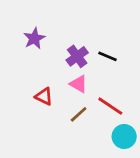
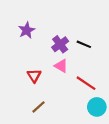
red triangle: (44, 96) -> (34, 76), turned 32
brown line: (79, 114) -> (38, 107), moved

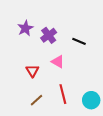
purple cross: (60, 44) -> (49, 35), moved
red line: (86, 83) -> (63, 94), moved, turned 42

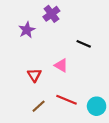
purple cross: (49, 35) -> (51, 14), moved
red line: (63, 94) -> (66, 100), turned -54

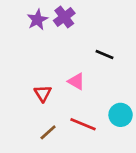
purple star: (27, 30) -> (37, 20), moved
cyan circle: (97, 106) -> (121, 115), moved

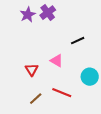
black line: (104, 55) -> (78, 41), turned -48
cyan circle: (121, 115) -> (90, 77), moved

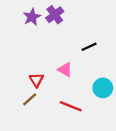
brown line: (36, 99) -> (30, 99), moved

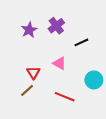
purple cross: (55, 15) -> (56, 26), moved
purple star: (32, 17) -> (29, 30), moved

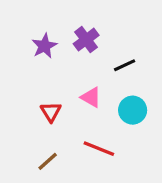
cyan circle: (94, 80) -> (133, 110), moved
brown line: (27, 90) -> (48, 161), moved

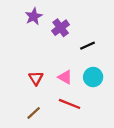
purple star: (44, 46) -> (34, 16), moved
pink triangle: (91, 97) -> (65, 77), moved

